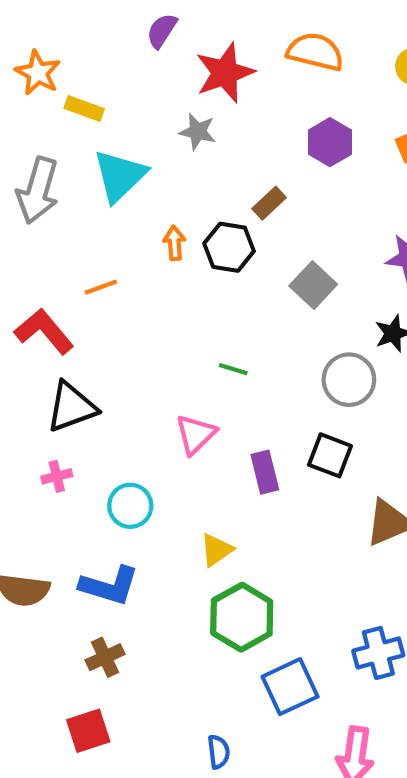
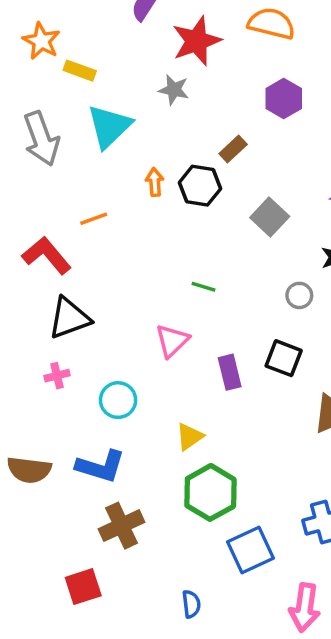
gray arrow: (38, 190) -> (41, 139), turned -36
gray circle: (349, 380) -> (299, 295), size x0.6
brown cross: (105, 657) -> (122, 526), moved, size x1.4

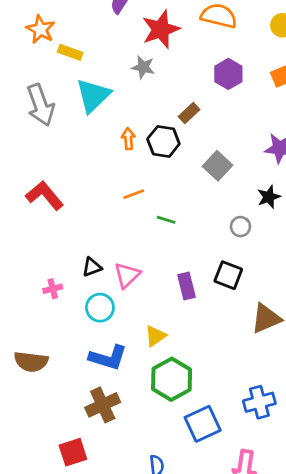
orange line: (94, 219) -> (134, 194), moved
black triangle: (69, 318) -> (92, 267), moved, size x0.6
pink triangle: (172, 341) -> (127, 275), moved
blue L-shape: (101, 466) -> (108, 358), moved

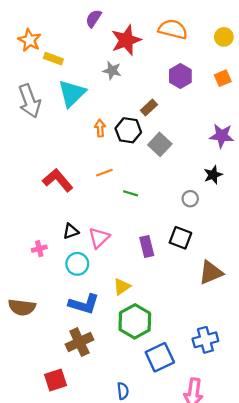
gray square: (217, 166) -> (160, 144), moved
red L-shape: (45, 195) -> (58, 180), moved

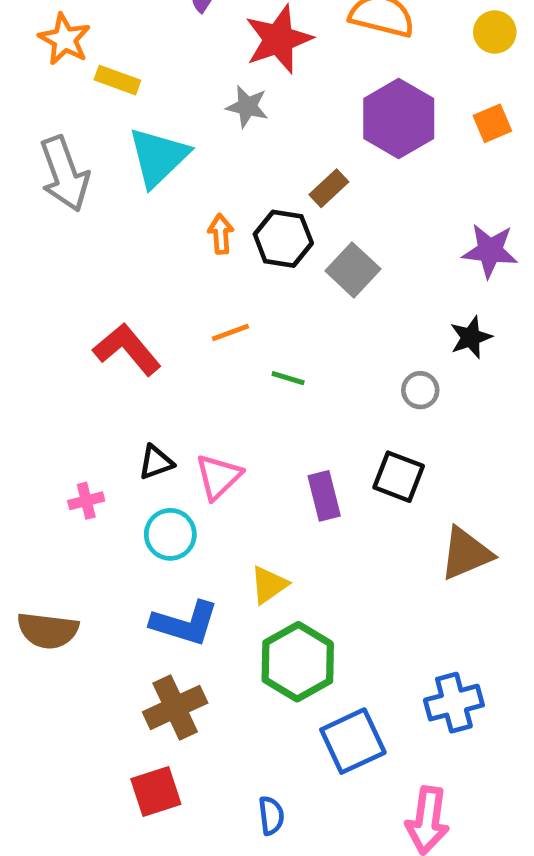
purple hexagon: (180, 76) -> (399, 119), size x1.4
red square: (56, 380) -> (156, 792), moved

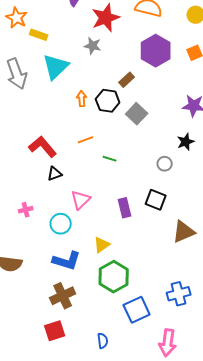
black triangle: (156, 462) -> (55, 174), moved

